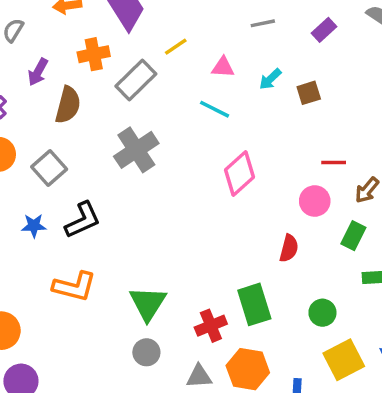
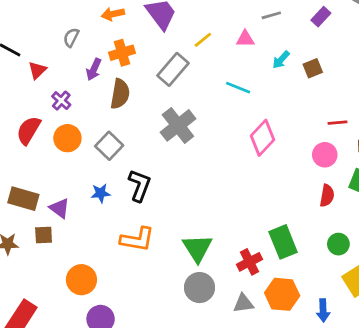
orange cross: (94, 54) -> (122, 53), moved
pink triangle: (223, 67) -> (245, 39), moved
black L-shape: (83, 220) -> (140, 185), turned -40
red semicircle: (289, 248) -> (327, 196), moved
gray circle: (146, 352) -> (200, 288), size x1.4

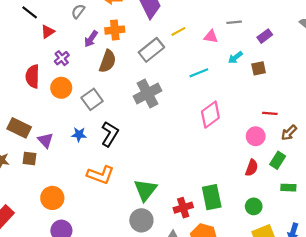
purple rectangle: (321, 17) -> (265, 36), moved
cyan line: (238, 88) -> (199, 73), turned -54
red semicircle: (29, 130) -> (33, 76), turned -40

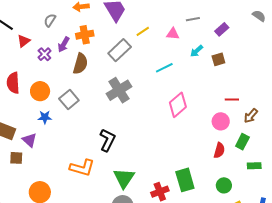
purple cross: (62, 58) -> (44, 54), moved
blue star: (79, 134) -> (45, 117), moved
black L-shape: (110, 134) -> (107, 140), moved

